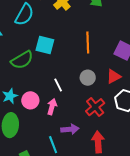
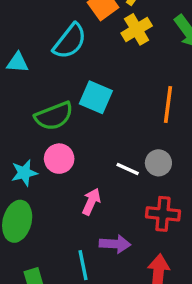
white line: (58, 85) -> (128, 169), moved, turned -48
pink circle: (30, 100) -> (59, 159), moved
red cross: (95, 107) -> (163, 214), turned 36

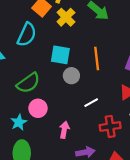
cyan square: (96, 97) -> (60, 55), moved
gray circle: (158, 163) -> (71, 76), moved
white line: (128, 169) -> (91, 103), moved, turned -40

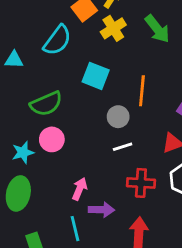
gray circle: (71, 76) -> (118, 117), moved
pink arrow: (64, 130) -> (80, 189), moved

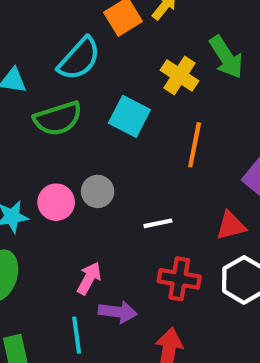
yellow cross: (113, 28) -> (179, 75), moved, turned -30
green semicircle: (46, 104) -> (58, 119), moved
gray circle: (118, 117) -> (98, 191), moved

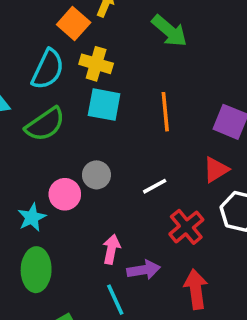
yellow cross: (179, 75) -> (96, 64), moved
red cross: (179, 279) -> (186, 227), turned -32

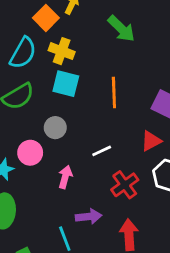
gray circle: (96, 175) -> (55, 128), moved
pink arrow: (111, 249) -> (65, 177), moved

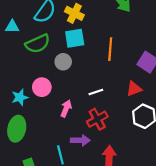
cyan square: (66, 84) -> (75, 38), turned -30
gray circle: (55, 128) -> (63, 62), moved
red cross: (125, 185) -> (97, 119), moved

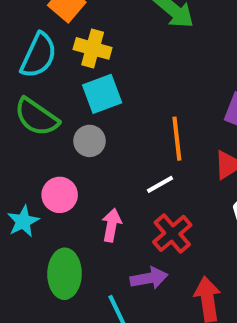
green semicircle: (38, 44) -> (37, 117), turned 70
orange line: (110, 49) -> (177, 139), moved
green ellipse: (17, 129) -> (65, 274), moved

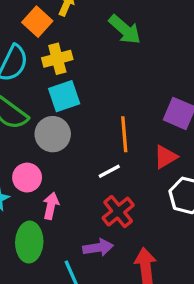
yellow cross: (93, 48) -> (57, 59), turned -32
gray circle: (89, 141) -> (53, 134), size x1.4
pink arrow: (112, 225) -> (51, 206), moved

